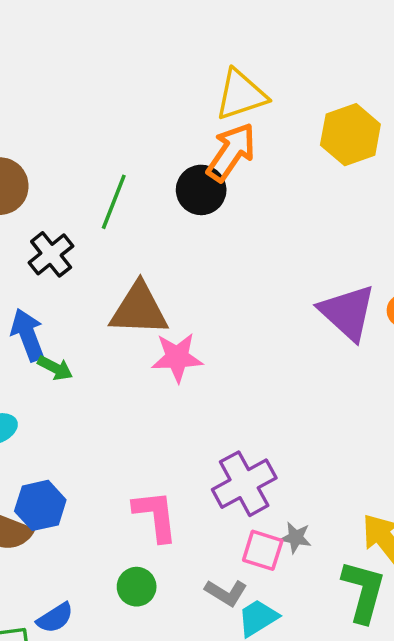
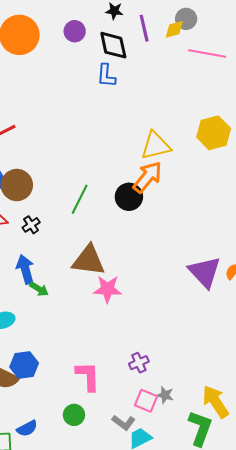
yellow hexagon: (350, 135) -> (214, 133), moved
black cross: (51, 254) -> (31, 225), moved, size x0.7
purple cross: (244, 484) -> (139, 363), size x0.6

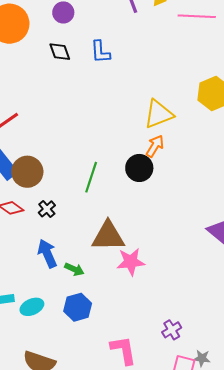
black diamond: (113, 45) -> (60, 52), moved, size x0.7
orange arrow: (147, 177) -> (155, 146), size x0.7
green arrow: (39, 289) -> (74, 269), moved
blue hexagon: (24, 365) -> (78, 307), moved

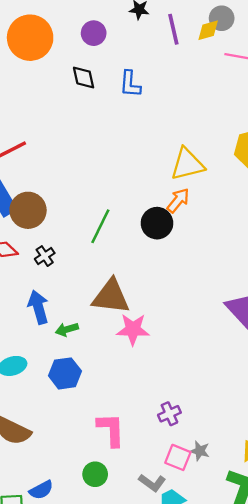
green arrow: (74, 269) -> (67, 329), turned 132

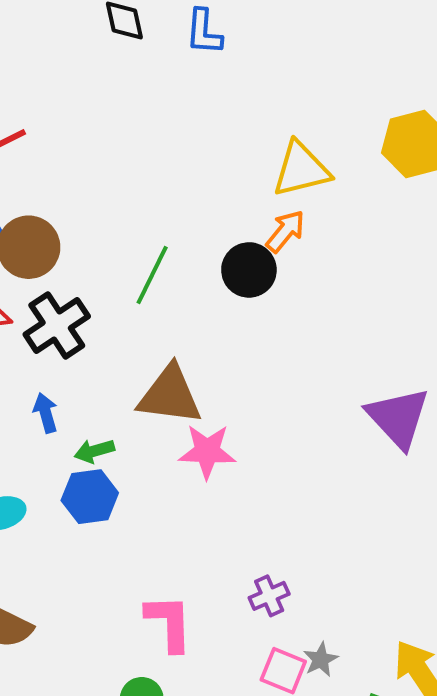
black cross: (45, 256) -> (57, 325), size x1.8
blue arrow: (38, 307) -> (46, 413), size x0.7
blue hexagon: (65, 373) -> (90, 497), moved
gray star: (200, 451) -> (321, 660), turned 30

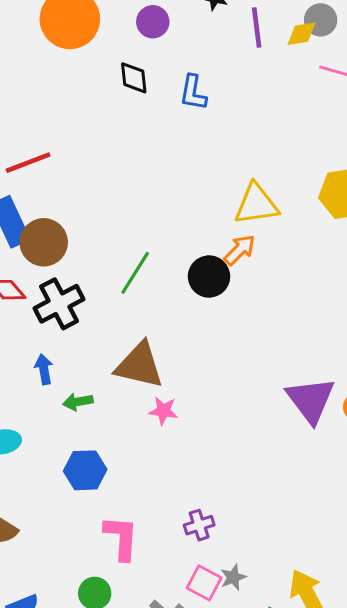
pink star: (207, 451) -> (163, 411), size x0.7
blue hexagon: (90, 497) -> (85, 470), moved

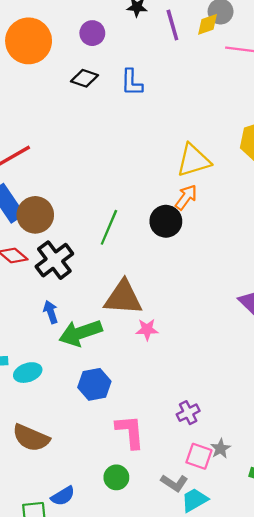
black diamond: (134, 78) -> (84, 78), turned -56
green arrow: (78, 402) -> (81, 333), size x1.8

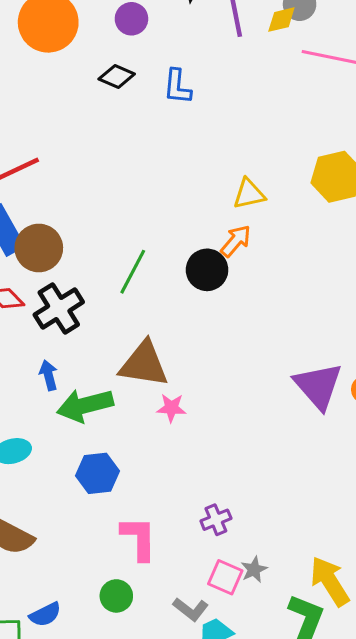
yellow triangle: (193, 160) -> (249, 194), size x0.7

